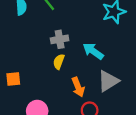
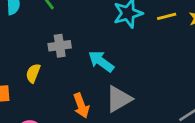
yellow semicircle: (59, 62) -> (33, 73), moved

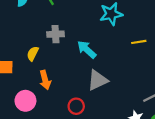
yellow line: (167, 16) -> (139, 42), moved
orange arrow: (81, 106) -> (45, 80), moved

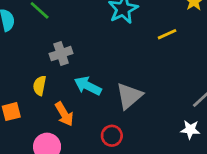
cyan arrow: (87, 49) -> (88, 86), moved

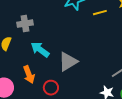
yellow line: (167, 34) -> (100, 13), moved
orange arrow: (64, 114) -> (29, 75), moved

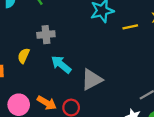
orange arrow: (29, 75) -> (47, 103), moved, turned -42

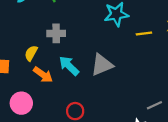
gray triangle: (92, 80) -> (102, 65), moved
orange arrow: (47, 103) -> (43, 75), moved

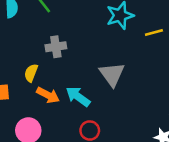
gray triangle: (102, 65) -> (112, 74), turned -35
cyan arrow: (69, 66) -> (78, 96), moved

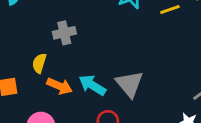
gray triangle: (112, 74) -> (129, 84), moved

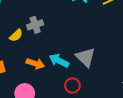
yellow semicircle: (39, 63) -> (16, 35), moved, turned -144

